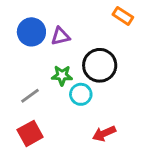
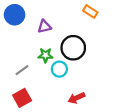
blue circle: (31, 32) -> (15, 15), moved

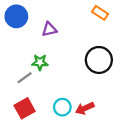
black circle: (73, 48) -> (99, 60), moved
green star: (45, 55) -> (40, 62), moved
cyan circle: (59, 69) -> (62, 107), moved

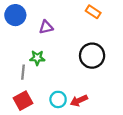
gray line: (25, 78) -> (23, 72), turned -48

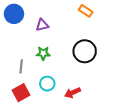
green star: (37, 58) -> (43, 53), moved
cyan circle: (58, 99) -> (47, 84), moved

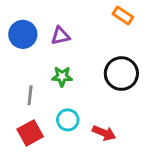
blue circle: (14, 14) -> (23, 34), moved
red arrow: (73, 93) -> (104, 133), turned -133

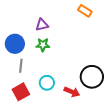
blue circle: (23, 34) -> (15, 44), moved
black circle: (121, 74) -> (92, 77), moved
green star: (62, 76) -> (43, 45), moved

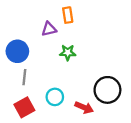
orange rectangle: (85, 11) -> (68, 15), moved, turned 48
green star: (43, 45) -> (68, 52), moved

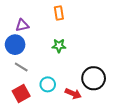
purple triangle: (49, 29) -> (22, 25), moved
gray line: (24, 77) -> (21, 67), turned -64

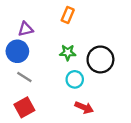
orange rectangle: (59, 13) -> (68, 15), turned 32
black circle: (94, 78) -> (100, 59), moved
cyan circle: (48, 84) -> (75, 79), moved

